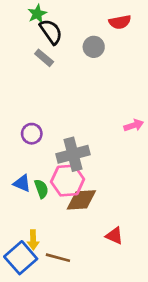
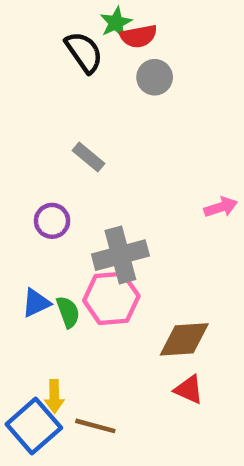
green star: (37, 14) -> (116, 23), moved
red semicircle: (120, 22) -> (139, 36), moved
gray rectangle: (44, 58) -> (88, 157), moved
blue triangle: (22, 183) -> (36, 303), turned -48
brown diamond: (81, 200) -> (184, 339), moved

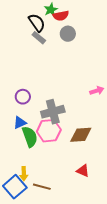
gray rectangle: (88, 157) -> (39, 38), moved
blue triangle: (36, 303) -> (20, 123), moved
green semicircle: (68, 312) -> (30, 137), size x1.5
brown diamond: (184, 339) -> (81, 135), moved

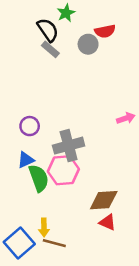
red semicircle: (61, 16) -> (105, 31), moved
brown diamond: (81, 135) -> (104, 200), moved
yellow arrow: (24, 174) -> (44, 227), moved

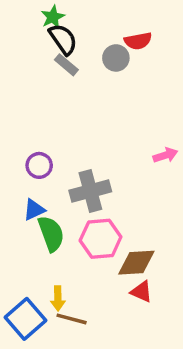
green star: (66, 13) -> (53, 17), moved
pink hexagon: (63, 170) -> (101, 239), moved

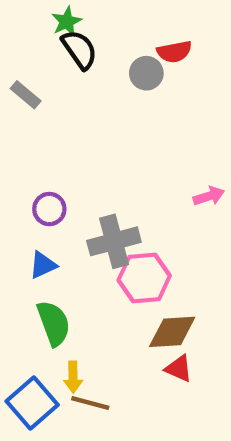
gray rectangle: (66, 65) -> (26, 95), moved
green semicircle: (51, 234) -> (54, 323), moved
pink hexagon: (101, 239) -> (144, 278), moved

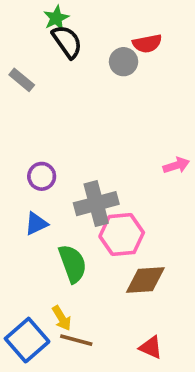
green semicircle: (54, 323) -> (73, 264), moved
red triangle: (179, 369) -> (151, 347), moved
yellow arrow: (73, 377) -> (62, 318), turned -30

